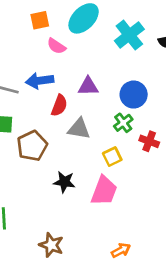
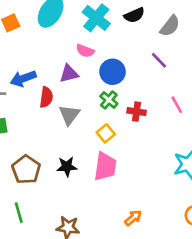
pink semicircle: (56, 46) -> (85, 51), moved
gray triangle: (79, 129) -> (69, 115), turned -50
brown pentagon: (32, 146) -> (26, 170), moved

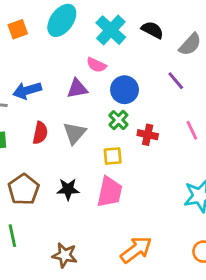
black semicircle: (134, 15) -> (152, 30), turned -132
red semicircle: (46, 97) -> (40, 133), moved
yellow square: (106, 133) -> (113, 156), turned 30
orange arrow: (133, 218) -> (136, 250), size x1.6

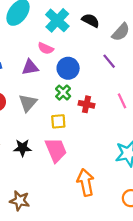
pink trapezoid: (110, 192) -> (56, 150), turned -35
orange arrow: (136, 250) -> (86, 182), moved, turned -65

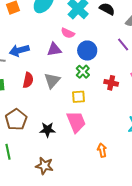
red cross: (86, 104) -> (111, 83), moved
black star: (22, 148) -> (47, 130), moved
orange arrow: (86, 182) -> (102, 150), size x0.6

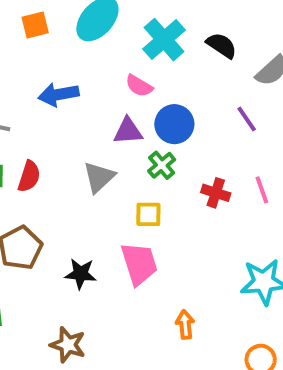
purple triangle: (54, 49) -> (128, 131), moved
blue arrow: (19, 50) -> (58, 94), moved
red semicircle: (28, 80) -> (29, 176), moved

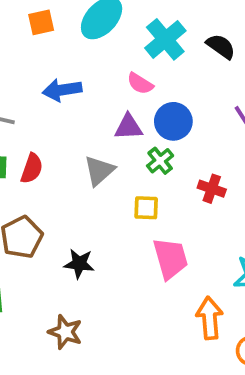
pink trapezoid: (139, 264) -> (171, 258), moved
orange arrow: (185, 325) -> (210, 318), moved, size x1.5

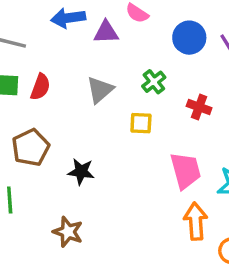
blue circle: (173, 121) -> (189, 38), moved
purple triangle: (128, 127) -> (106, 32), moved
pink trapezoid: (171, 258) -> (186, 171), moved

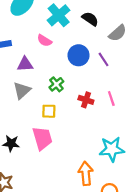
purple triangle: (106, 32) -> (25, 64), moved
pink trapezoid: (186, 171) -> (42, 138), moved

